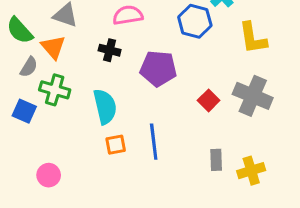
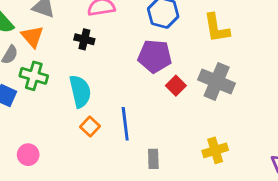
purple pentagon: (158, 68) -> (155, 56), moved
orange square: (116, 145) -> (90, 126), turned -36
gray rectangle: (216, 160) -> (153, 159), moved

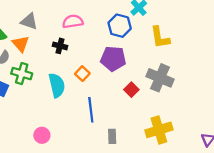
red square: (176, 86) -> (131, 90), moved
orange square: (90, 126) -> (82, 74), moved
yellow cross: (215, 150) -> (159, 130), size x1.4
pink circle: (28, 155) -> (42, 135), moved

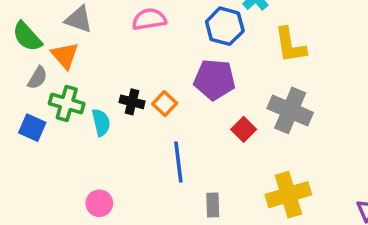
black cross: (60, 46) -> (132, 102), moved
cyan semicircle: (57, 85) -> (101, 122), moved, size x0.7

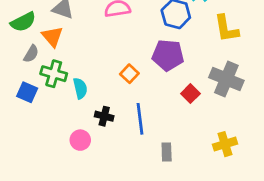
green semicircle: (27, 37) -> (23, 22), turned -75
black cross: (132, 102) -> (104, 116), moved
yellow cross: (288, 195) -> (225, 144), size x0.7
pink circle: (99, 203) -> (80, 140), moved

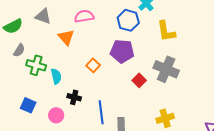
orange triangle: (52, 37) -> (66, 37), moved
blue square: (27, 92) -> (28, 105), moved
blue line: (140, 119) -> (101, 112), moved

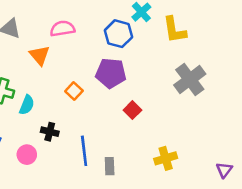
yellow L-shape: (166, 31) -> (174, 30), moved
gray cross: (166, 69) -> (190, 79), moved, turned 30
cyan semicircle: (56, 76) -> (27, 105), turned 35

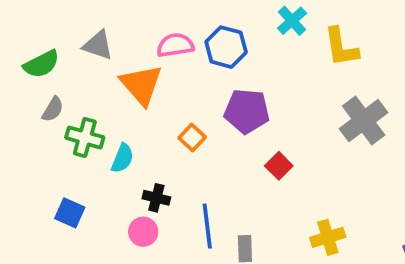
blue hexagon: (118, 34) -> (226, 47), moved
orange triangle: (40, 55) -> (141, 85), size x1.4
pink circle: (27, 155) -> (143, 232), moved

